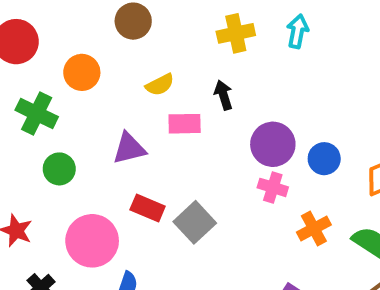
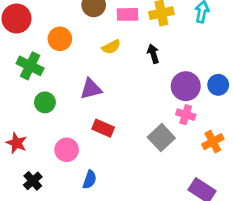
pink rectangle: (185, 124) -> (128, 14), moved
blue circle: (324, 159) -> (218, 85), moved
gray square: (195, 222) -> (161, 138), moved
pink circle: (92, 241) -> (67, 150), size x0.7

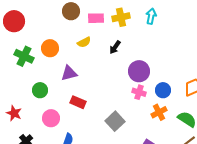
orange circle: (60, 39) -> (50, 48), moved
black arrow: (153, 54) -> (115, 47), turned -128
blue circle: (218, 85) -> (163, 90), moved
green circle: (45, 102) -> (40, 90), moved
gray square: (161, 138) -> (115, 121), moved

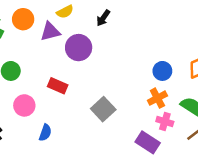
purple circle: (139, 71) -> (79, 48), moved
purple triangle: (69, 73) -> (50, 32), moved
pink cross: (139, 92) -> (165, 121), moved

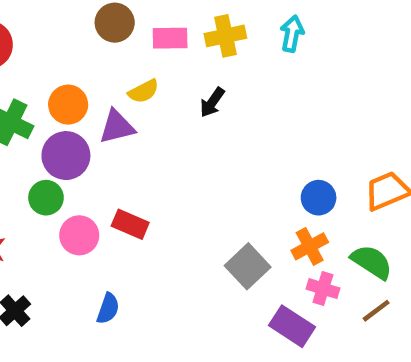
purple circle: (79, 48) -> (66, 156), moved
pink circle: (24, 105) -> (79, 235), moved
gray square: (103, 109) -> (248, 266), moved

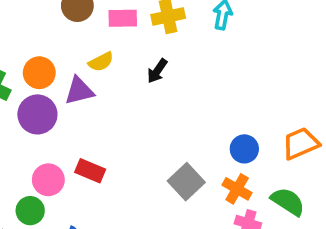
green circle: (46, 198) -> (30, 211), moved
orange cross: (310, 246) -> (237, 189), turned -32
gray square: (248, 266) -> (186, 182), moved

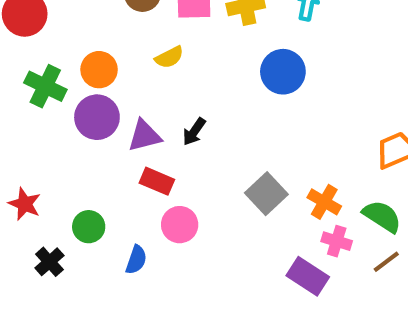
black arrow: (157, 71) -> (194, 132), moved
purple triangle: (79, 91) -> (144, 136), moved
blue circle: (244, 149) -> (283, 72), moved, size x1.4
pink circle: (48, 180) -> (180, 225), moved

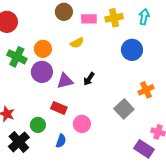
red rectangle: (157, 181) -> (59, 108), moved
orange cross: (324, 202) -> (146, 90), moved, turned 35
black cross: (49, 262) -> (19, 142), size x1.5

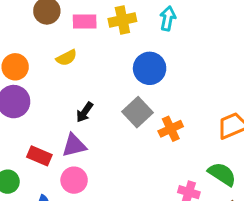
purple triangle: (65, 81) -> (74, 145), moved
gray square: (124, 109) -> (137, 112), moved

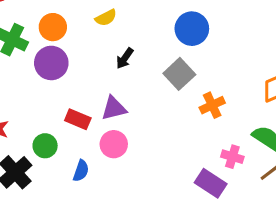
black arrow: (85, 112) -> (125, 58), moved
orange cross: (171, 129) -> (212, 105), moved

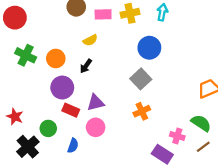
orange circle: (53, 27) -> (56, 58), moved
black arrow: (125, 58) -> (86, 66), moved
purple circle: (51, 63) -> (62, 88), moved
orange cross: (212, 105) -> (142, 111), moved

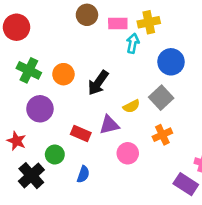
cyan arrow: (162, 12) -> (133, 43), moved
yellow semicircle: (90, 40) -> (131, 106), moved
black arrow: (86, 66) -> (98, 83), size x1.5
purple circle: (62, 88) -> (40, 109), moved
pink circle: (96, 127) -> (128, 153), moved

